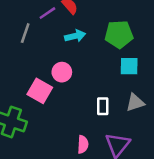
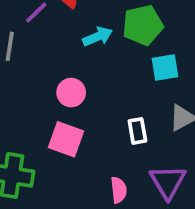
cyan arrow: (75, 36) -> (98, 37), moved
pink square: (40, 91) -> (66, 139), moved

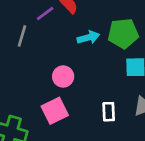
pink square: (66, 139) -> (55, 111), turned 36

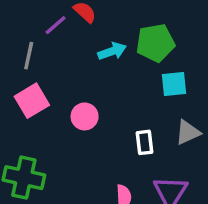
pink circle: (63, 76) -> (85, 116), moved
pink square: (55, 111) -> (32, 101), moved

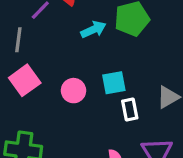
cyan square: (174, 84) -> (114, 83), moved

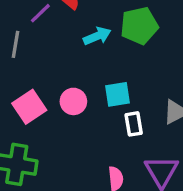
pink square: (25, 80) -> (29, 107), moved

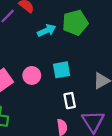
white rectangle: (134, 124) -> (70, 101), moved

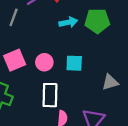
white rectangle: (70, 101) -> (50, 95), moved, size x1.5

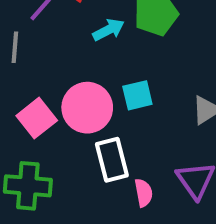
pink circle: (44, 62) -> (87, 108), size x1.6

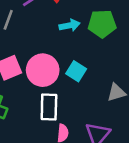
cyan square: (137, 95) -> (76, 71), turned 30

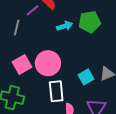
cyan square: (76, 71) -> (86, 77), moved, turned 35

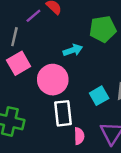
cyan arrow: (65, 26) -> (73, 50), moved
pink square: (22, 64) -> (19, 63), moved

